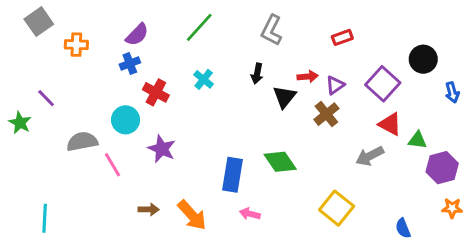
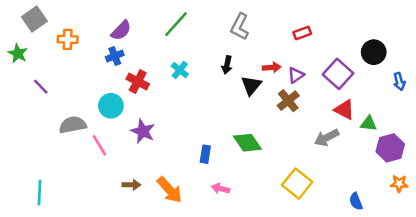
green star: (20, 123) -> (18, 53), moved
blue rectangle: (232, 175) -> (205, 154), size x0.6

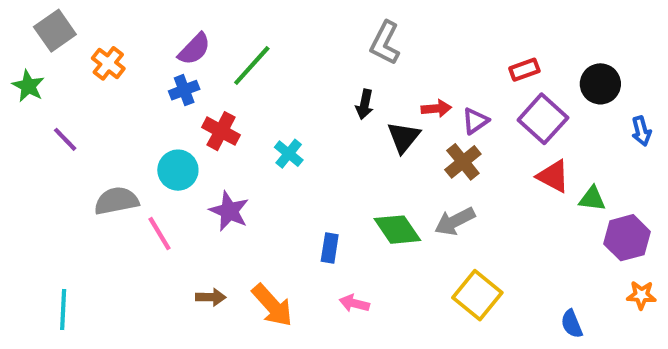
green line: (176, 24) -> (252, 65), moved
red rectangle: (302, 33) -> (524, 70), moved
orange cross: (68, 39) -> (108, 63), turned 36
cyan cross: (180, 70) -> (289, 154), moved
gray arrow: (327, 138) -> (455, 221), moved

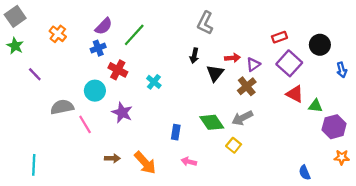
gray square: (55, 31) -> (15, 16), moved
yellow square: (477, 295) -> (234, 145), moved, size x0.6

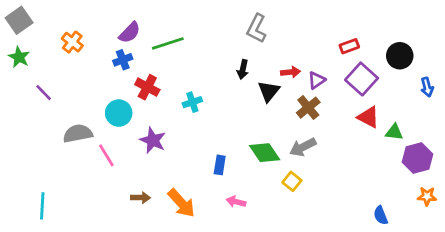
green line: (134, 35) -> (168, 43), turned 30
cyan cross: (154, 82) -> (192, 102), turned 32

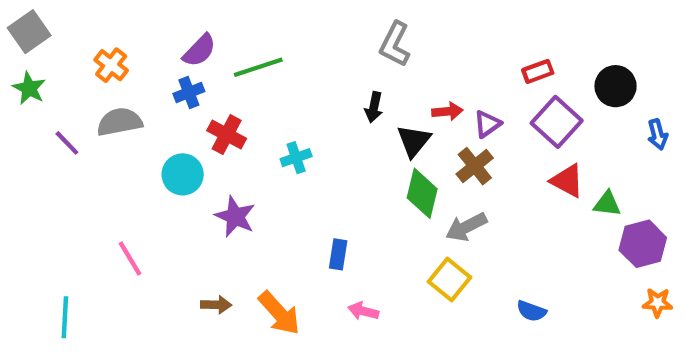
gray semicircle: (78, 134) -> (120, 122), moved
green diamond: (265, 153) -> (422, 193), moved, turned 48
pink line: (106, 155) -> (130, 259), moved
yellow square: (292, 181) -> (449, 280), size x1.4
blue semicircle: (381, 215) -> (531, 311), moved, turned -48

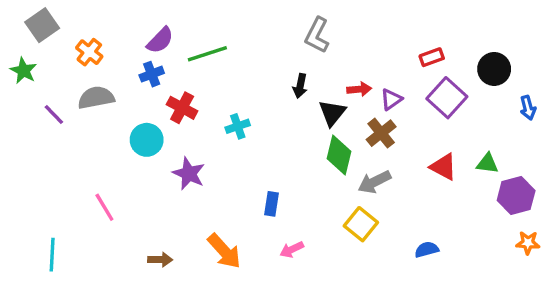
gray square: (29, 32) -> (42, 25), moved
red triangle: (567, 181) -> (444, 167), moved
brown arrow: (216, 305) -> (160, 260), moved
pink arrow: (363, 311) -> (292, 249), turned -40
blue semicircle: (531, 311) -> (427, 249), turned 145

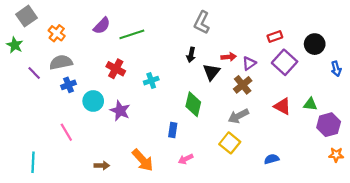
blue cross: (152, 74) -> (68, 85), moved
cyan circle: (147, 140) -> (93, 101), moved
green diamond: (339, 155) -> (193, 104), moved

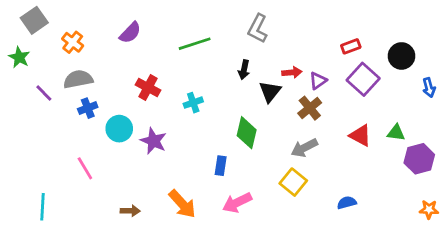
green line: (132, 34) -> (195, 44), moved
orange star: (336, 155) -> (429, 209), moved
pink arrow: (186, 159) -> (237, 203), size x1.5

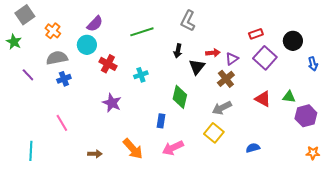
purple line: (44, 93) -> (28, 75), moved
cyan circle: (119, 129) -> (87, 45), moved

